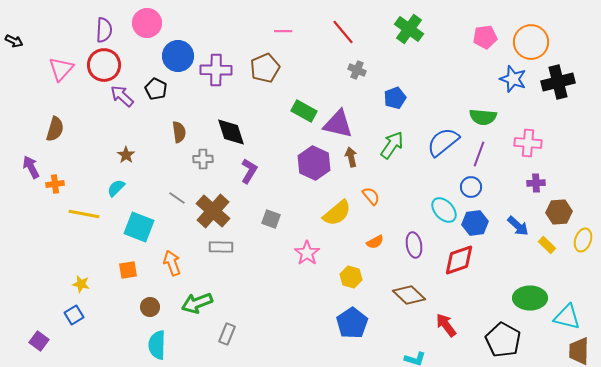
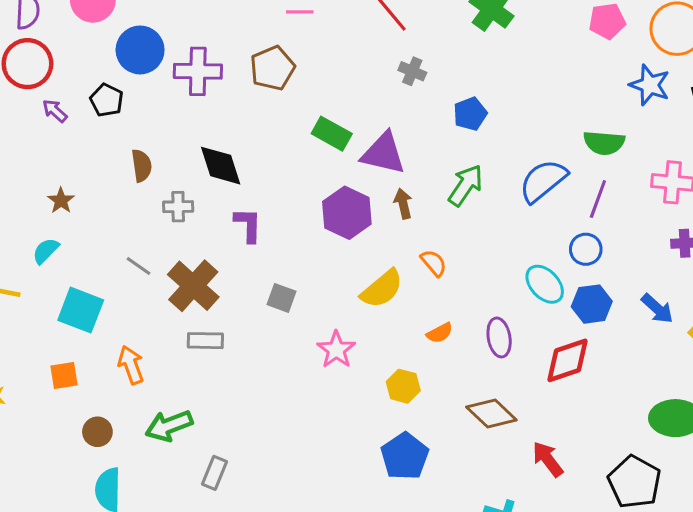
purple arrow: (122, 96) -> (55, 111), size x0.7
purple L-shape: (249, 171) -> (248, 225), turned -30

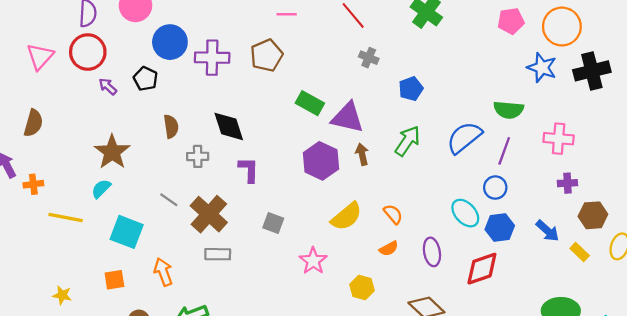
brown star: (61, 201) -> (112, 152), size x1.8
orange semicircle: (434, 263) -> (393, 214), moved

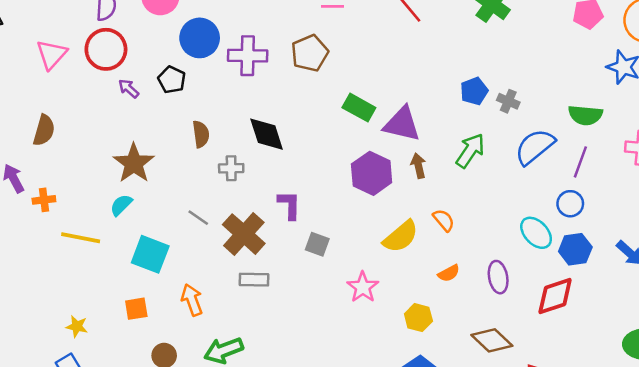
gray cross: (369, 58) -> (508, 101), moved
purple L-shape: (249, 170) -> (289, 205), moved
orange semicircle: (393, 214) -> (444, 220), moved

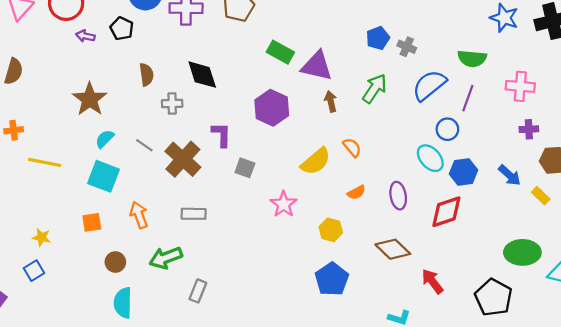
purple arrow: (129, 89) -> (85, 36), turned -30
purple hexagon: (372, 173) -> (272, 108), moved
blue circle: (570, 204) -> (447, 129), moved
cyan semicircle: (121, 205) -> (105, 139), moved
gray rectangle: (254, 280) -> (194, 214), moved

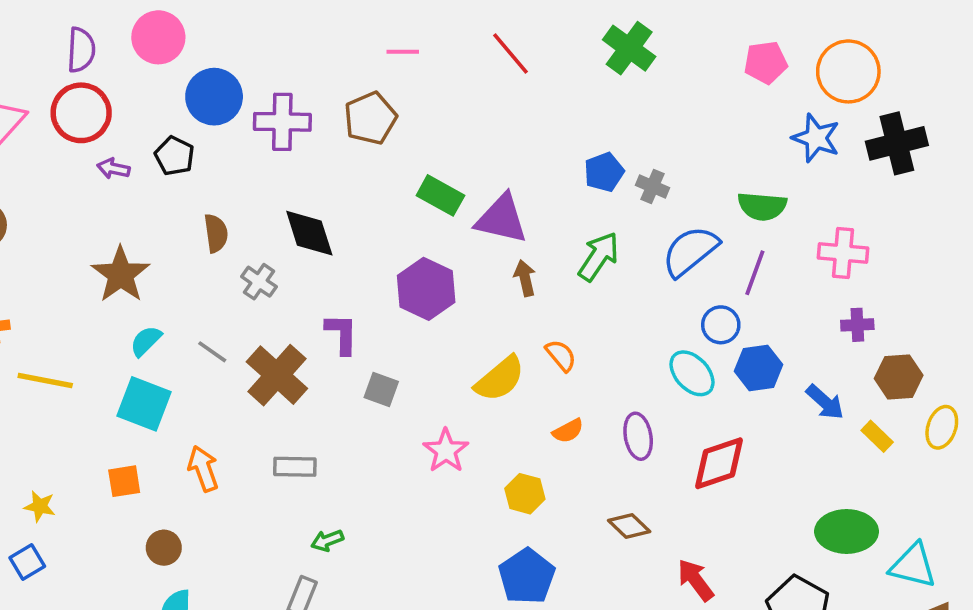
gray cross: (172, 104) -> (259, 282), turned 36
blue hexagon: (464, 172) -> (758, 368), moved
brown diamond: (393, 249) -> (629, 526), size x0.7
green arrow: (166, 258) -> (327, 540), moved, size x0.6

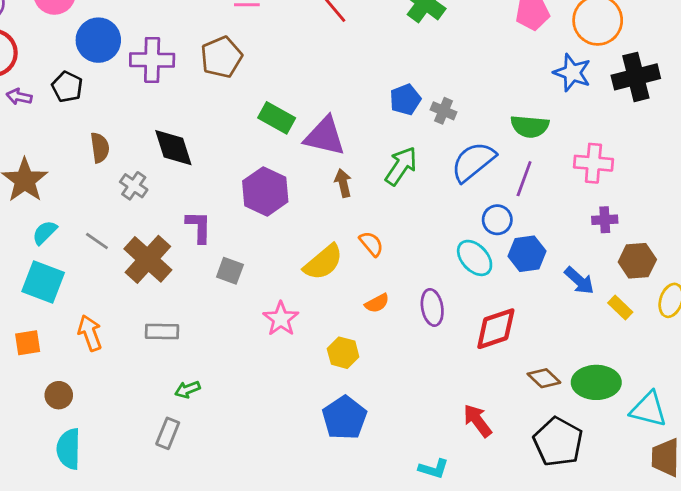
brown diamond: (629, 526) -> (544, 378), moved

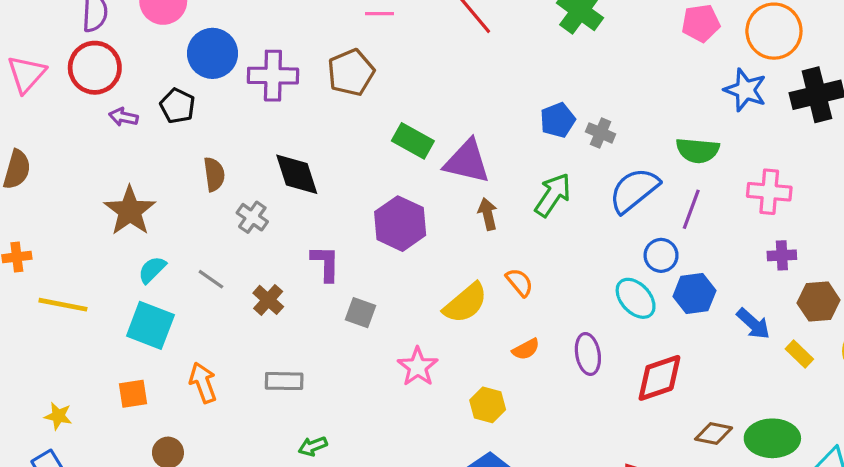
brown cross: (148, 259) -> (268, 300), size x0.6
brown diamond: (544, 378) -> (714, 434), turned -32

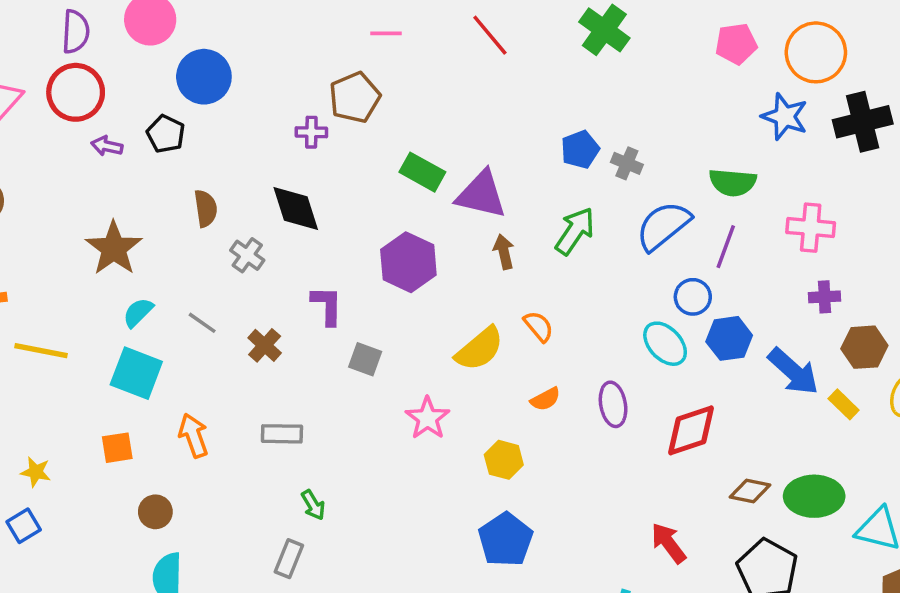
purple cross: (273, 76) -> (311, 132), moved, size x0.6
blue arrow: (753, 324) -> (793, 371), size x1.4
green arrow: (313, 446) -> (313, 505), turned -100

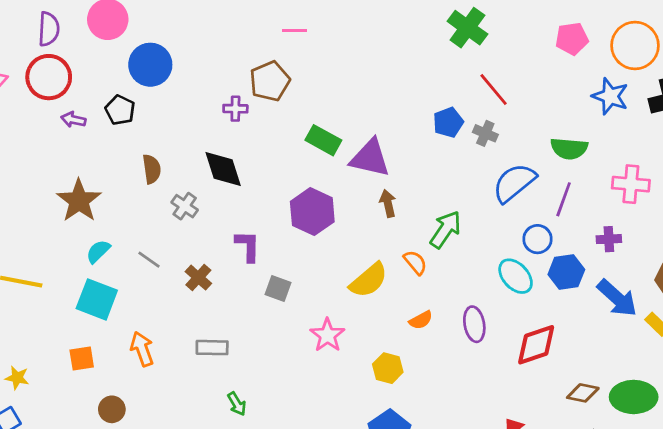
red line: (490, 35) -> (494, 89), moved
green arrow: (575, 231) -> (446, 229), moved
purple cross: (825, 297) -> (609, 239), moved

